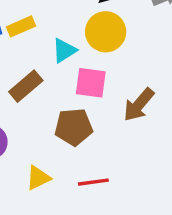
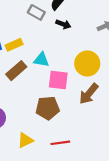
yellow circle: (106, 32) -> (87, 63), moved
cyan triangle: (64, 50) -> (41, 60), turned 42
brown rectangle: (26, 86) -> (16, 71), moved

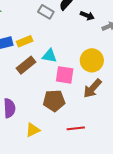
black arrow: (63, 24) -> (87, 16), moved
red line: (60, 143) -> (76, 128), moved

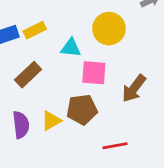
yellow circle: (92, 60) -> (109, 29), moved
brown rectangle: (26, 65) -> (28, 75), moved
yellow triangle: (33, 130) -> (51, 121), moved

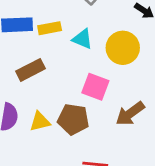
cyan triangle: (71, 48) -> (82, 39), moved

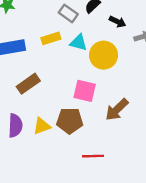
yellow rectangle: (50, 28) -> (51, 38), moved
cyan triangle: (82, 39) -> (78, 43), moved

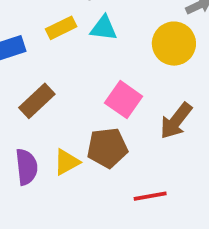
yellow circle: (104, 55) -> (174, 44), moved
pink square: (85, 91) -> (124, 100), turned 30

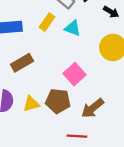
yellow rectangle: (61, 28) -> (47, 22), turned -42
brown arrow: (176, 121) -> (93, 108), moved

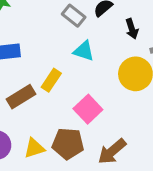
black arrow: (111, 12) -> (132, 29), turned 42
yellow rectangle: (47, 22) -> (51, 80), moved

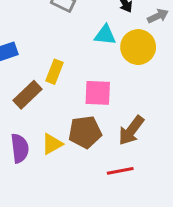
cyan triangle: (84, 51) -> (105, 35), moved
pink square: (88, 109) -> (98, 93), turned -32

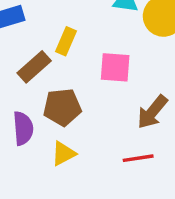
brown pentagon: (85, 132) -> (62, 107), moved
yellow triangle: (52, 144) -> (63, 154), moved

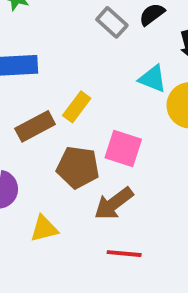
brown pentagon: (62, 107) -> (78, 167), moved
brown arrow: (152, 112) -> (114, 203), moved

